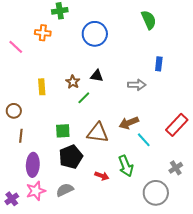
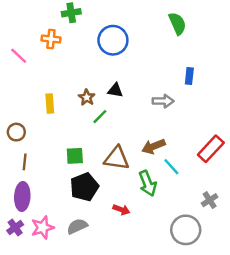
purple ellipse: (33, 165) -> (22, 196), moved
green arrow: (126, 166) -> (148, 183), moved
purple cross: (12, 199) -> (15, 228), moved

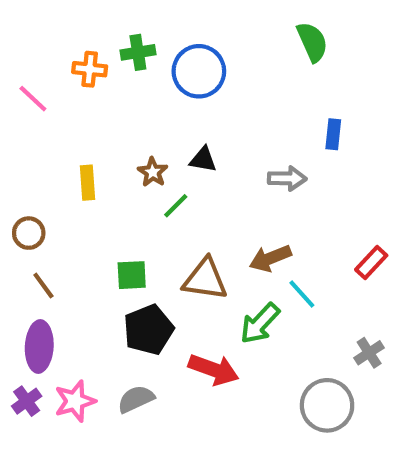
green cross: (71, 13) -> (138, 52), moved
red rectangle: (211, 149) -> (371, 262), size x0.7
brown line: (25, 162) -> (43, 286), turned -42
green arrow: (148, 183) -> (260, 323), turned 65
red arrow: (121, 210) -> (214, 370), size x1.6

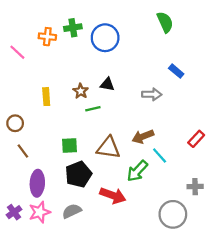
blue rectangle: (333, 134) -> (176, 71), turned -56
green line: (176, 206) -> (93, 109), turned 32
purple ellipse: (39, 346) -> (37, 183), moved
gray cross: (369, 353) -> (195, 187), turned 32

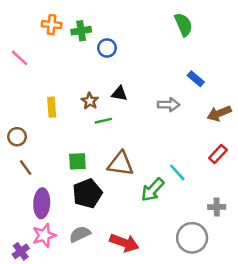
orange cross: (47, 37) -> (52, 25), moved
blue circle: (105, 38) -> (107, 48), moved, size x0.6
brown arrow: (143, 137) -> (219, 113), moved
red arrow: (113, 195) -> (124, 243), moved
purple cross: (14, 212) -> (21, 251), moved

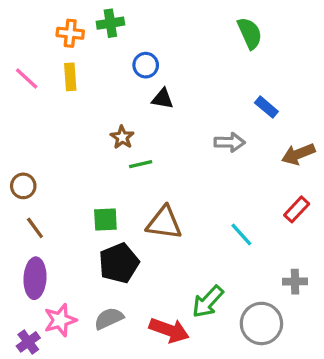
green cross: (81, 31) -> (110, 23), moved
black triangle: (119, 94) -> (162, 99), moved
yellow rectangle: (52, 107) -> (70, 77), moved
green arrow: (153, 190) -> (208, 302), moved
purple ellipse: (42, 203) -> (35, 278), moved

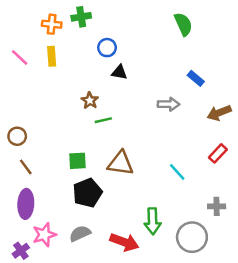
green arrow: (208, 302) -> (153, 221), turned -45

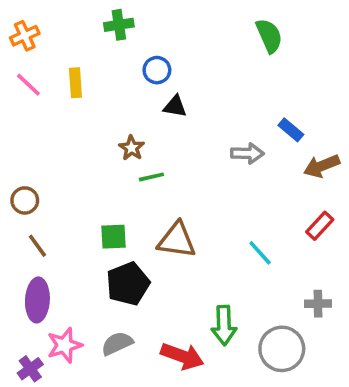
orange cross: (52, 24) -> (25, 36), moved, turned -30
blue rectangle: (196, 78) -> (291, 130), moved

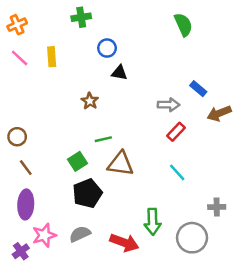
green line: (151, 177) -> (103, 139), moved
red rectangle: (320, 226) -> (176, 132), moved
green square: (113, 237) -> (77, 161), turned -30

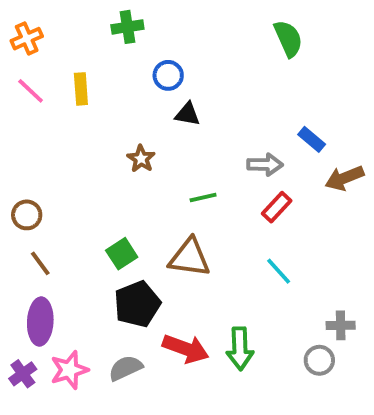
green line: (103, 139) -> (203, 197), moved
gray circle: (192, 238) -> (319, 360), moved, size x0.6
red arrow: (124, 243) -> (186, 349), moved
purple cross: (21, 251) -> (23, 374), moved

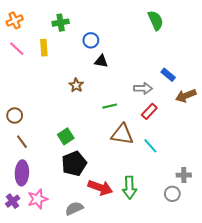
green cross: (127, 27) -> (61, 23), moved
brown triangle: (189, 258) -> (122, 134), moved
gray semicircle: (126, 368) -> (74, 208), moved

